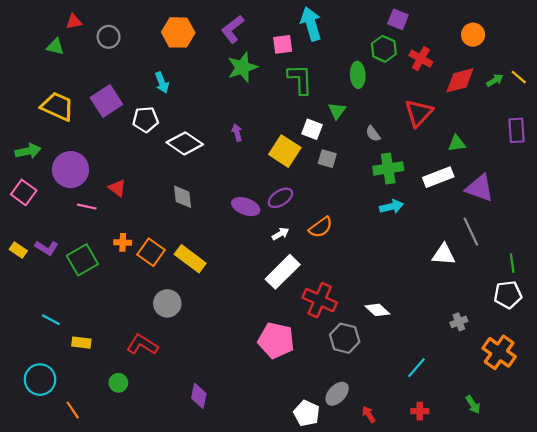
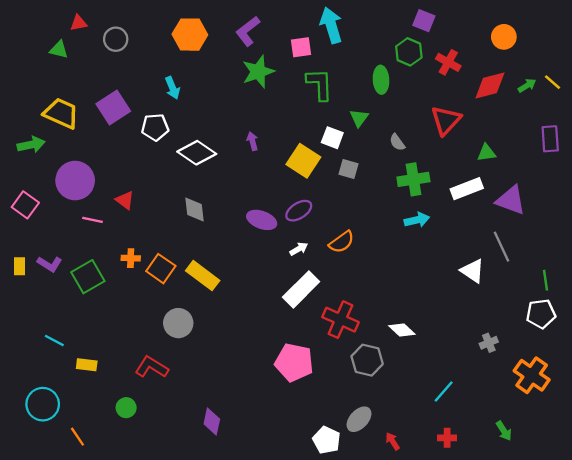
green arrow: (28, 151) -> (31, 145), moved
yellow rectangle: (18, 250) -> (19, 266), turned 56
white triangle: (444, 254) -> (473, 271), turned 30

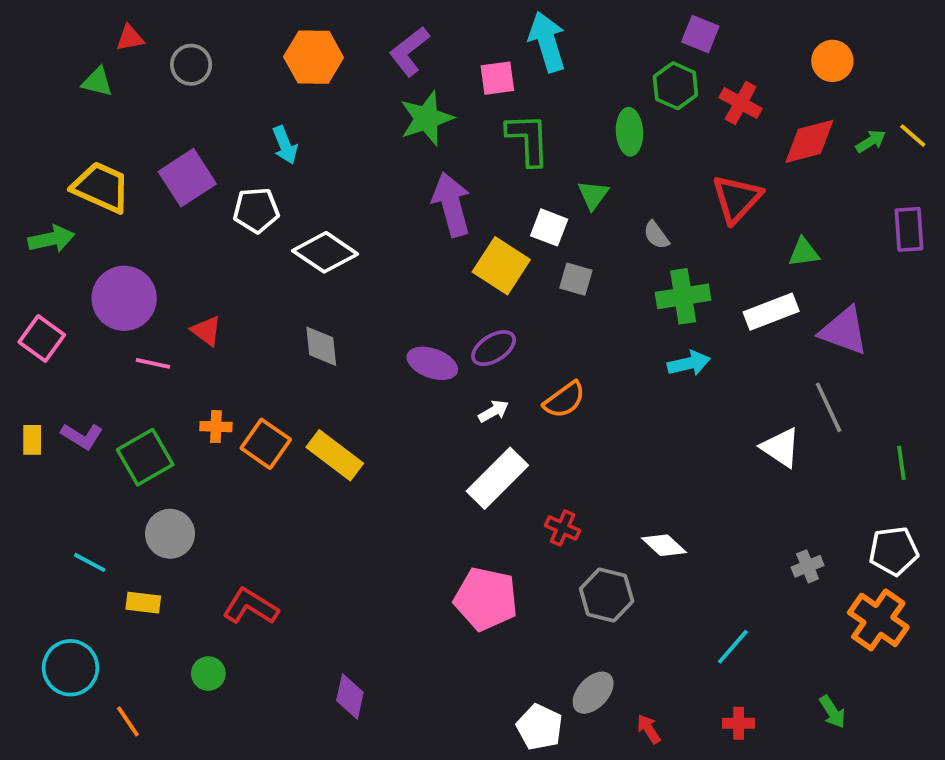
purple arrow: (252, 141) -> (451, 204), moved, size x2.0
white pentagon: (541, 314) -> (894, 551), moved
red cross: (340, 320) -> (562, 528), size x0.6
gray circle: (178, 323) -> (170, 534), moved

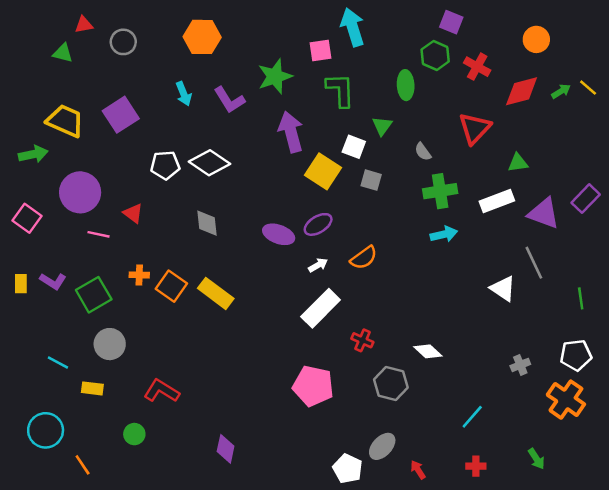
purple L-shape: (409, 51) -> (229, 100), moved, turned -84
white pentagon: (256, 210) -> (165, 165), moved
purple rectangle: (909, 229) -> (586, 199), moved, turned 48

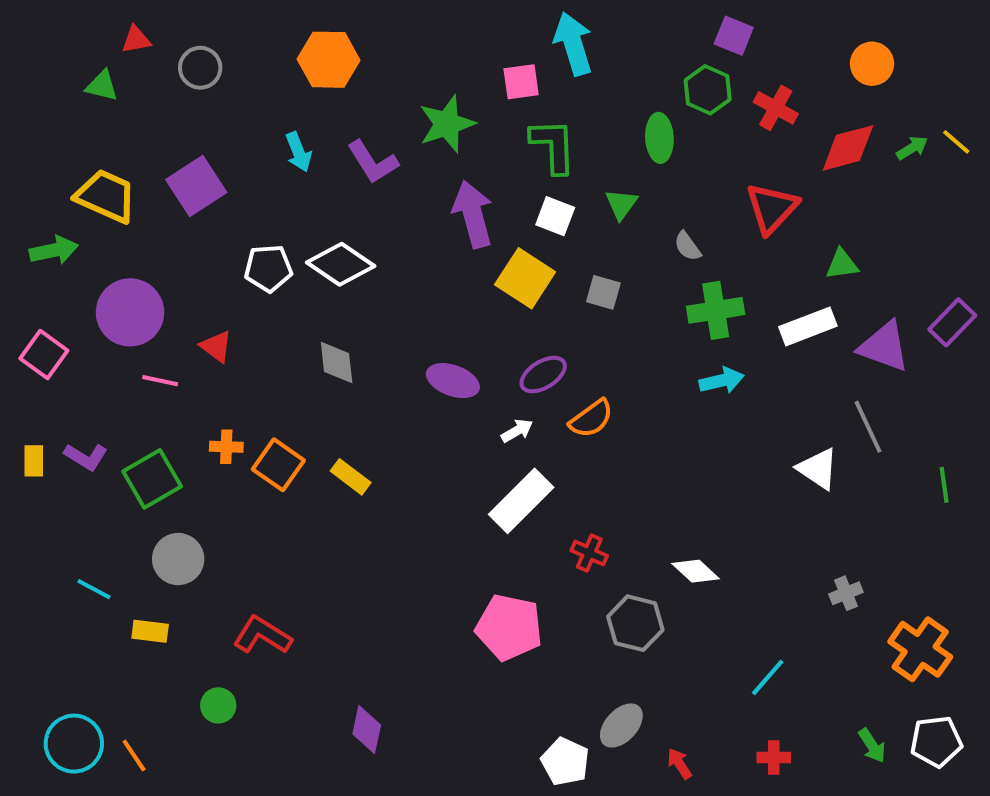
white square: (354, 147) -> (555, 216), moved
purple ellipse: (318, 224) -> (543, 375), moved
yellow rectangle: (216, 293) -> (351, 477), size x0.7
white pentagon: (576, 355) -> (936, 742), moved
cyan circle: (46, 430) -> (74, 744), moved

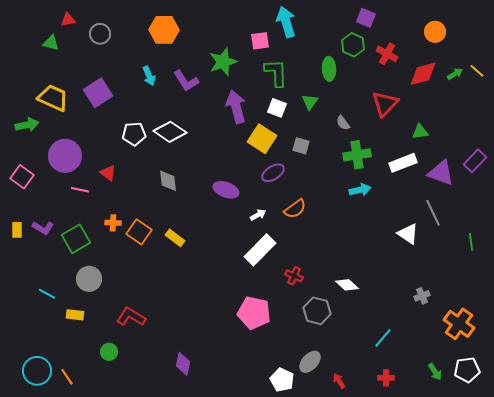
purple ellipse: (543, 375) -> (273, 173), moved

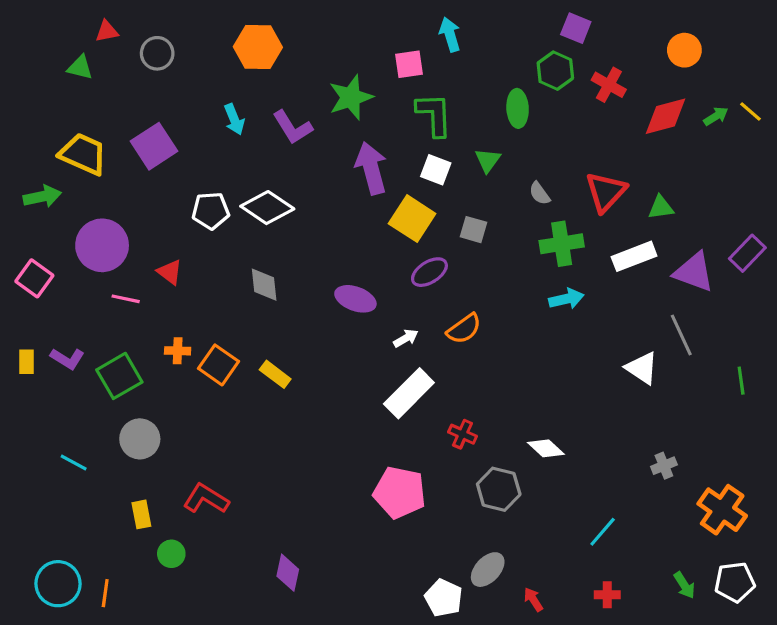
cyan arrow: (286, 22) -> (450, 34), size x0.7
red triangle: (385, 104) -> (606, 192), moved
yellow rectangle: (75, 315) -> (141, 514), moved, turned 72
orange line: (67, 377) -> (105, 593), turned 42

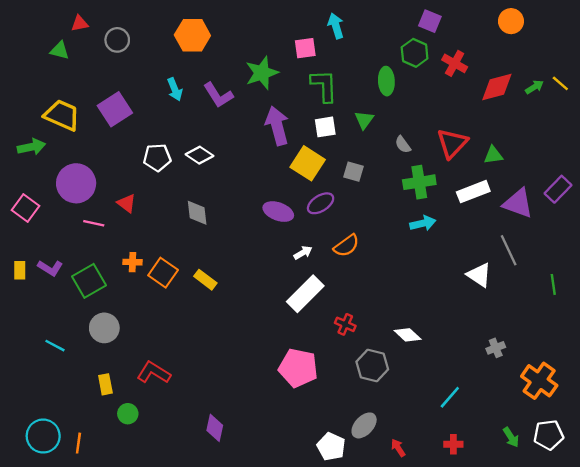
orange circle: (684, 50) -> (511, 21), moved
white square: (436, 170) -> (325, 127), turned -30
white diamond: (267, 208) -> (199, 155), size x0.7
purple ellipse: (355, 299) -> (278, 212), moved

